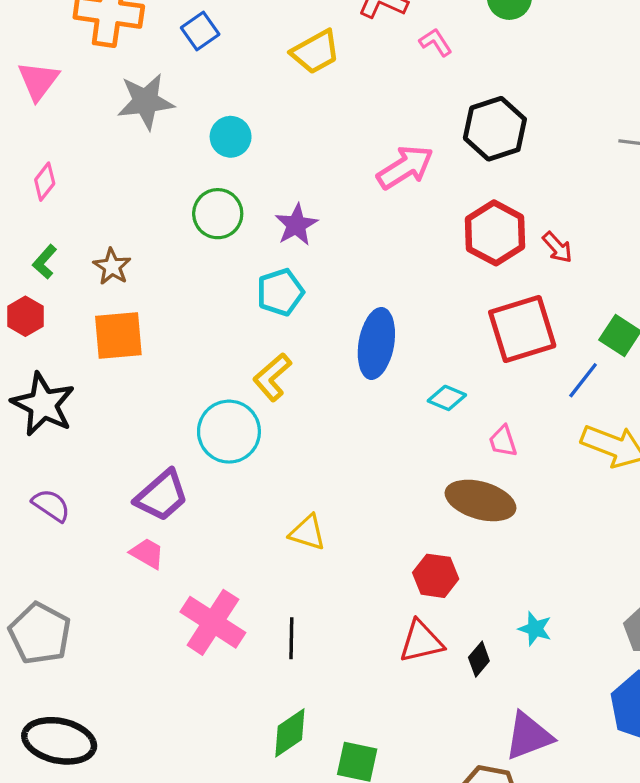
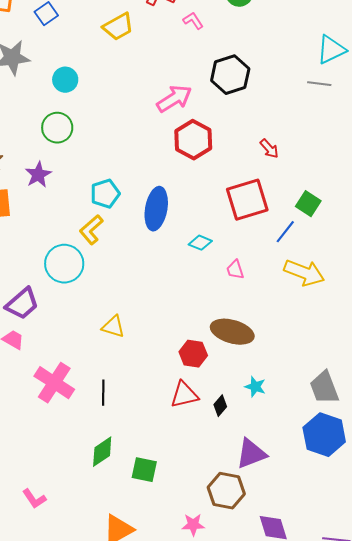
purple star: (296, 225) -> (38, 175), moved
red hexagon: (495, 233) -> (193, 140), moved
cyan pentagon: (280, 292) -> (105, 194), moved
brown ellipse: (481, 500) -> (232, 332), moved

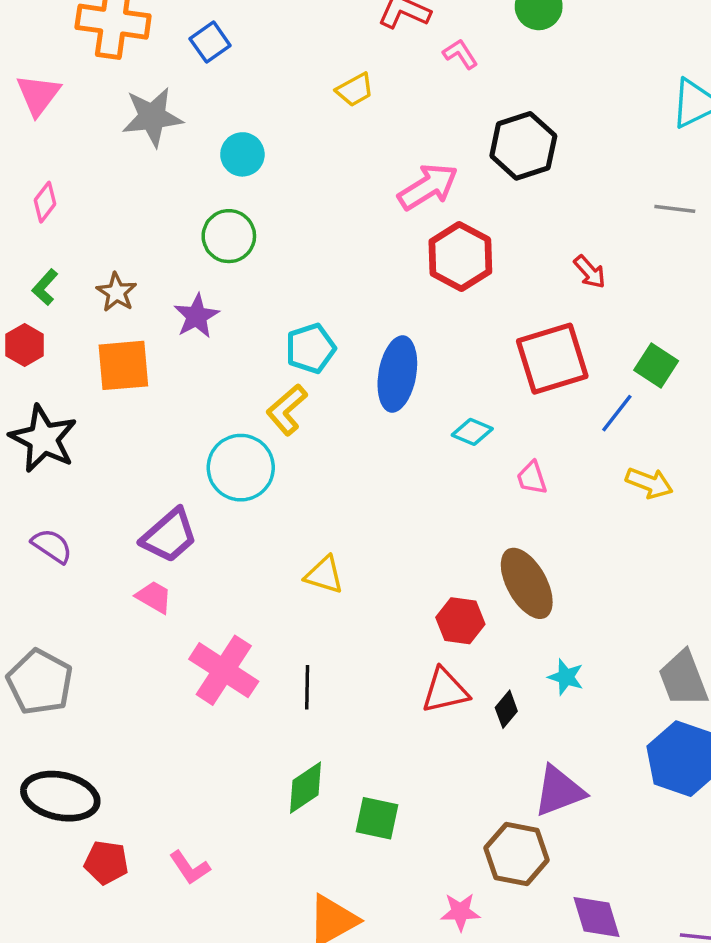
yellow trapezoid: (118, 27) -> (355, 90), moved, size x0.7
gray line: (319, 84) -> (675, 209), moved
yellow arrow: (304, 273) -> (649, 483), size x0.7
brown ellipse: (232, 332) -> (527, 583), turned 45

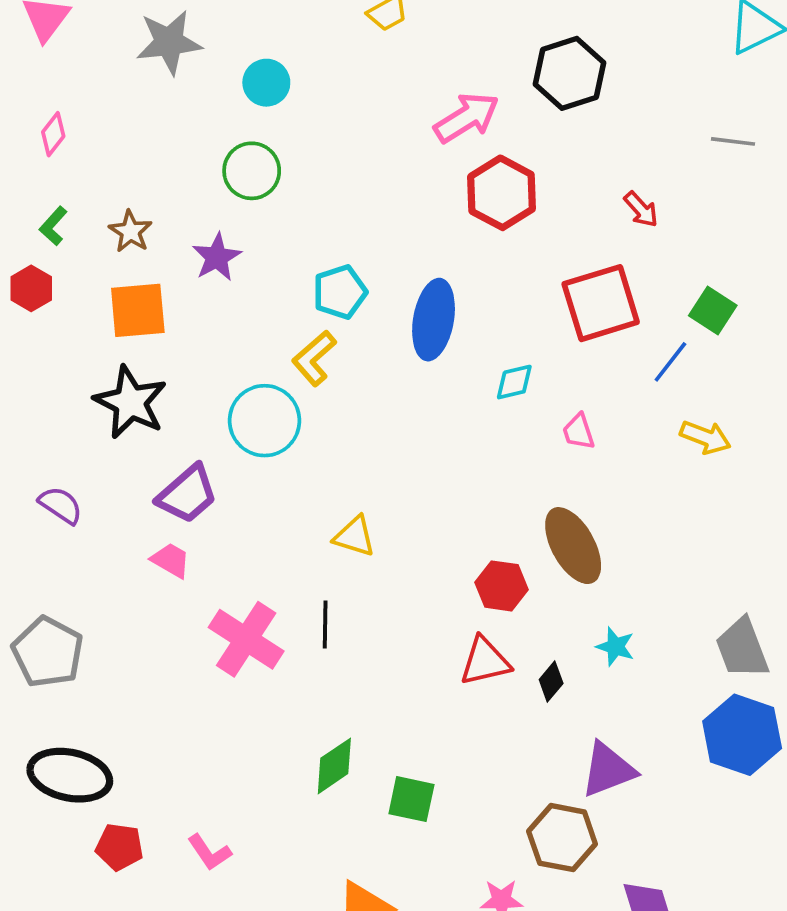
cyan diamond: (472, 432) -> (514, 382), turned -36
black star: (43, 439) -> (130, 402), moved
black line: (307, 687) -> (325, 625), moved

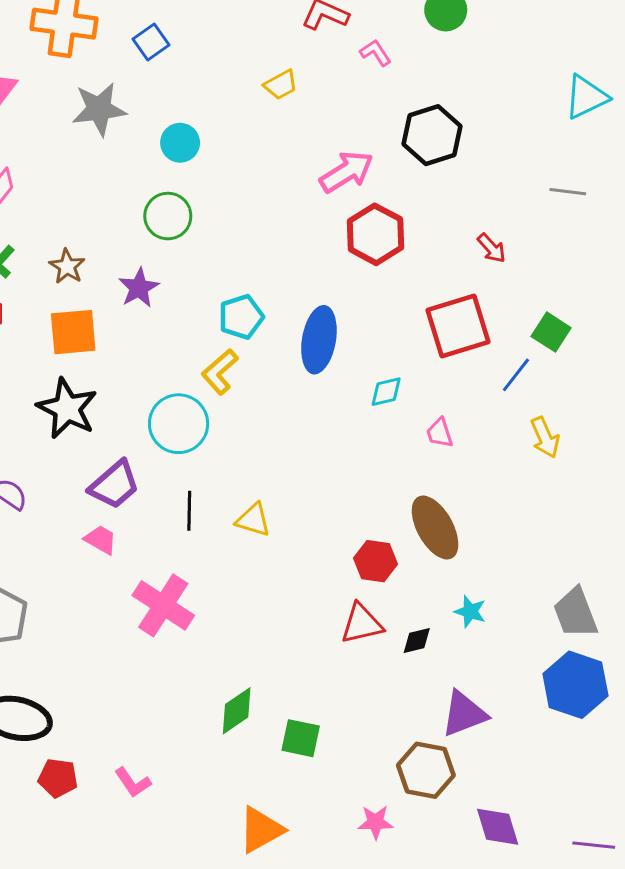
yellow arrow: (705, 437) -> (545, 437), turned 45
black line: (325, 625) -> (189, 511), moved
black diamond: (551, 681) -> (417, 640), turned 36

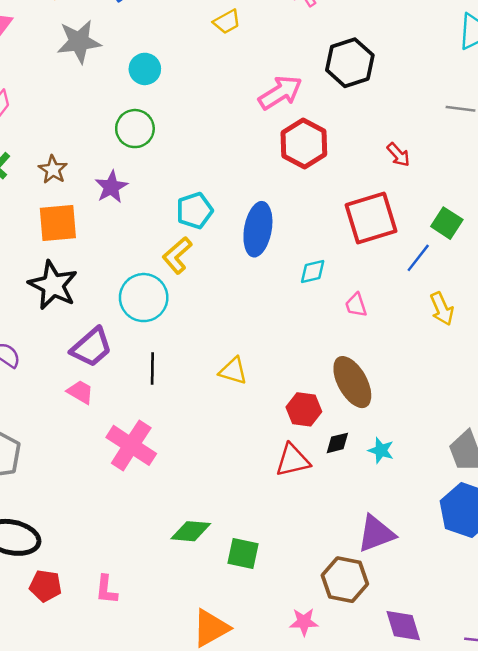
yellow triangle: (253, 520) -> (233, 371), moved
black diamond: (417, 640) -> (337, 443), moved
green diamond: (237, 711) -> (191, 531), turned 39
pink L-shape: (133, 782) -> (106, 590), turned 40

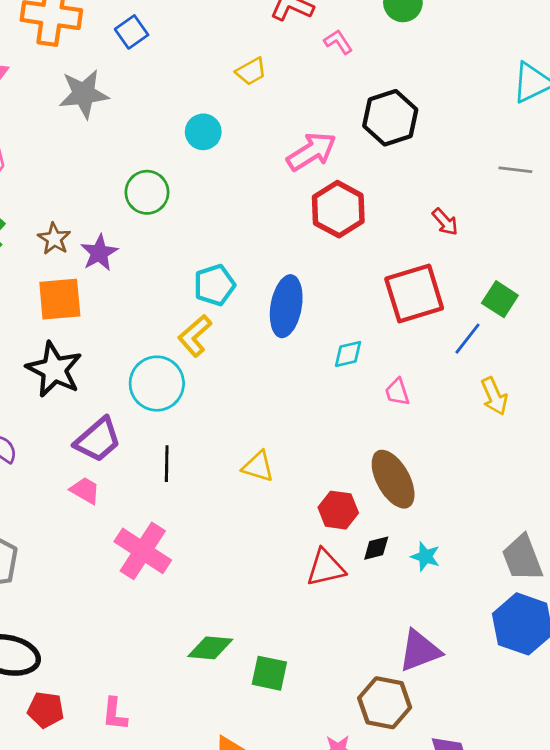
cyan circle: (145, 69) -> (203, 132), moved
purple star: (111, 187) -> (99, 253), moved

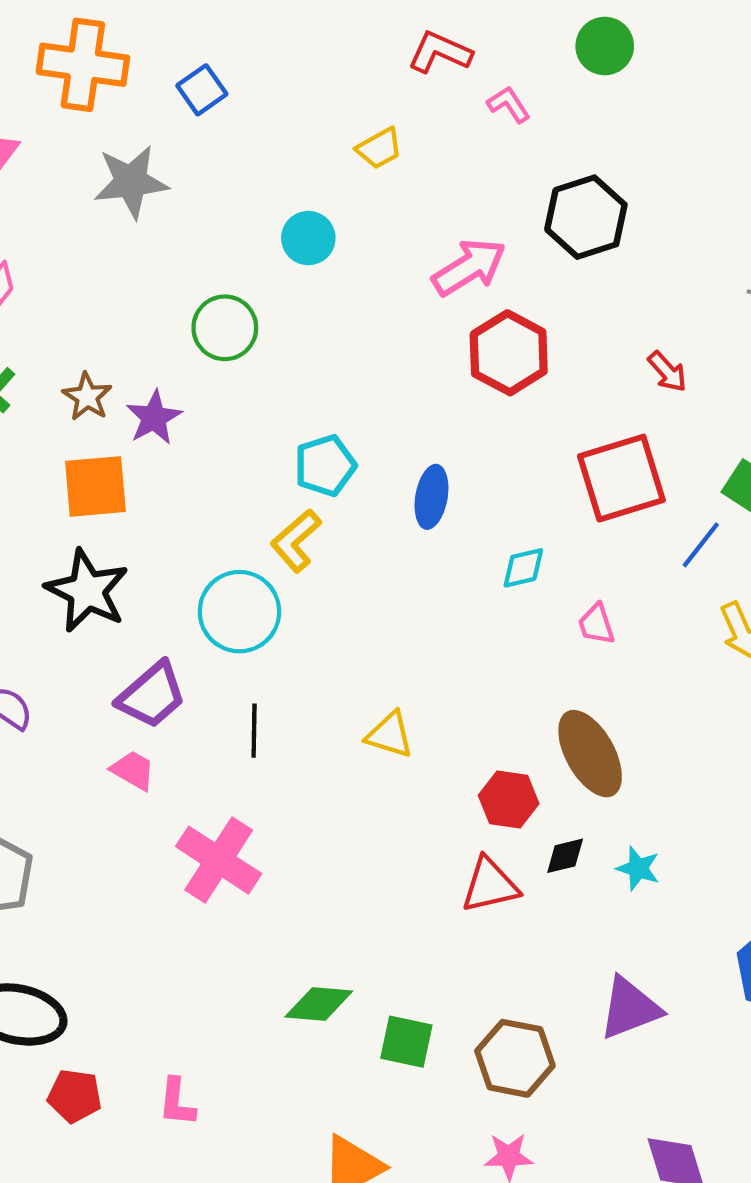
blue ellipse: (286, 306) -> (431, 497), size x0.7
brown hexagon: (385, 703) -> (515, 1058), moved

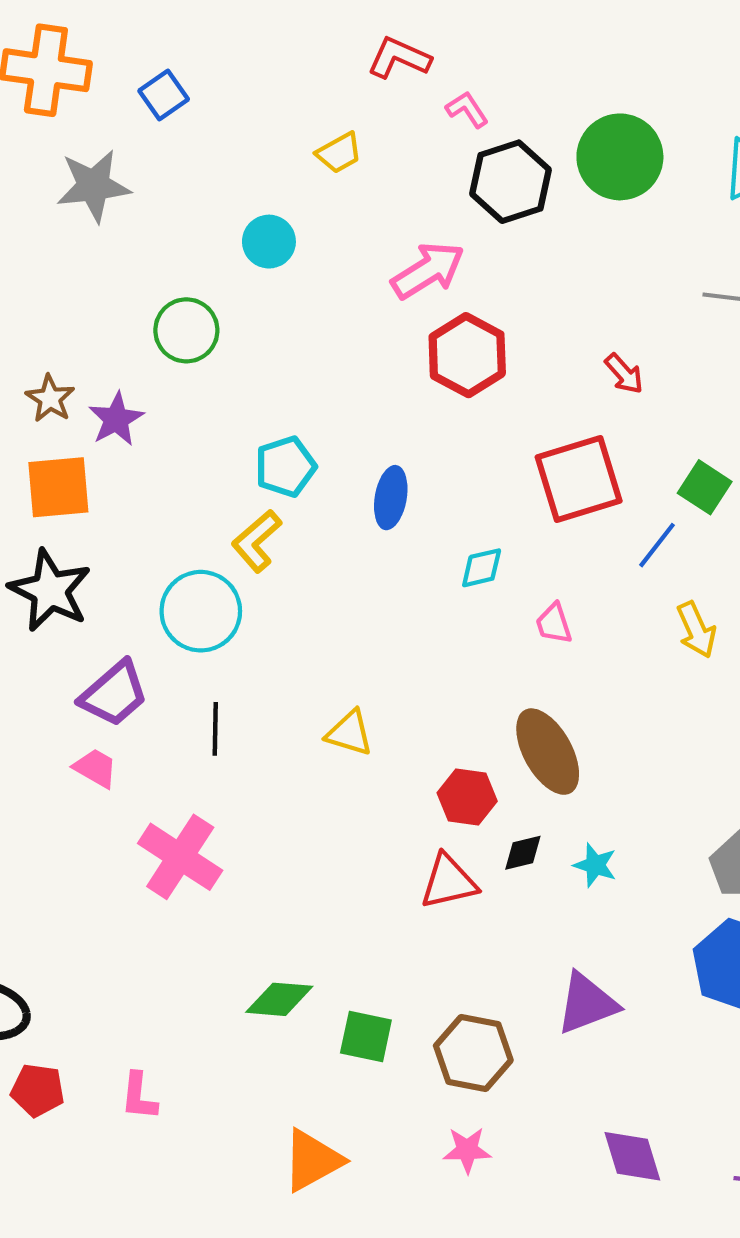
green circle: (605, 46) -> (620, 157), moved, size x1.5
black hexagon: (586, 217) -> (511, 182), moved

